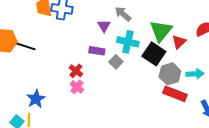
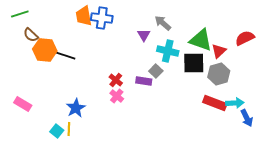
green triangle: (161, 31) -> (201, 40), turned -50
purple rectangle: (97, 51) -> (144, 81), moved
black square: (154, 54) -> (194, 63), turned -35
gray hexagon: (170, 74) -> (219, 74), moved
cyan arrow: (195, 74) -> (235, 103), moved

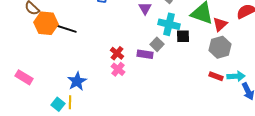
black square: (194, 63) -> (183, 36), moved, size x0.6
red rectangle: (215, 103) -> (216, 76), size x0.6

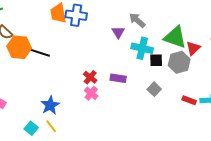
gray square: (157, 44) -> (154, 89), moved
gray hexagon: (220, 47) -> (179, 62), moved
yellow line: (70, 102) -> (51, 126), moved, turned -40

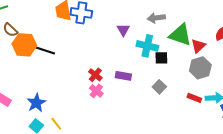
gray arrow: (137, 20) -> (156, 18), moved, turned -48
gray hexagon: (179, 62) -> (200, 68), moved
blue star: (50, 105) -> (36, 103), moved

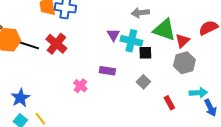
purple triangle: (123, 30) -> (113, 35), moved
red cross: (95, 75) -> (56, 44), moved, size x1.5
red rectangle: (194, 98) -> (169, 103), moved, turned 40

